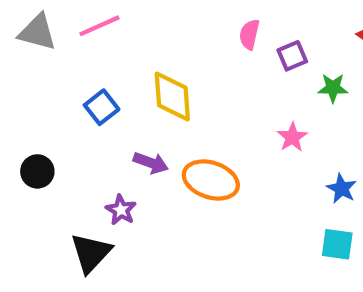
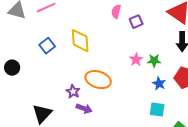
green star: (333, 88) -> (154, 61), moved
purple arrow: (151, 163) -> (84, 109), moved
black circle: (37, 171) -> (12, 68), moved
purple star: (121, 210) -> (73, 92), moved

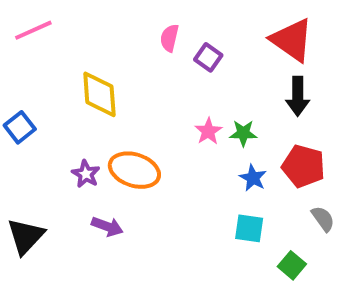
purple square: (136, 22) -> (208, 57), turned -32
blue square: (47, 46) -> (20, 127), moved
purple star: (73, 92) -> (86, 174), moved

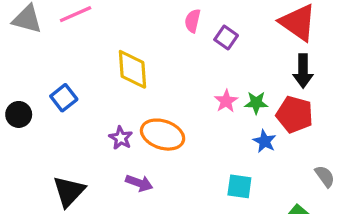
red pentagon: (304, 166) -> (295, 114), moved
cyan square: (249, 228) -> (239, 186), moved

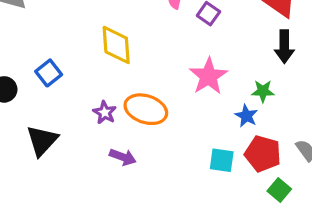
pink star: (226, 101) -> (208, 76), size x1.6
green star: (256, 103) -> (263, 91), moved
red pentagon: (295, 114) -> (263, 154), moved
black triangle: (69, 191) -> (42, 141), moved

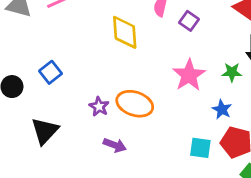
yellow diamond: (116, 45) -> (125, 32), moved
green star: (263, 91) -> (232, 72), moved

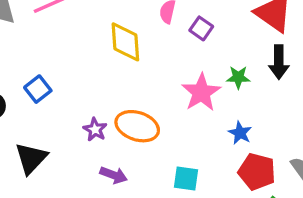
green star: (232, 72) -> (238, 77), moved
cyan square: (200, 148) -> (186, 178), moved

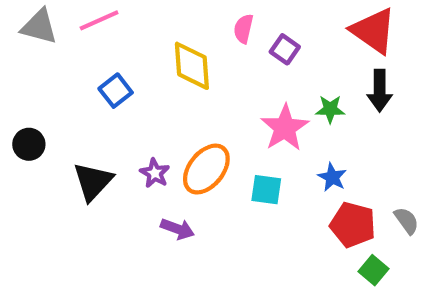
blue square: (38, 89) -> (116, 91), moved
orange ellipse: (137, 126) -> (206, 169), turned -69
black triangle: (31, 158) -> (93, 181), moved
cyan square: (186, 178) -> (266, 190), moved

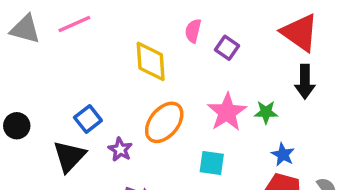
blue square: (116, 91) -> (88, 119), moved
green star: (330, 109) -> (266, 112), moved
orange ellipse: (206, 169) -> (164, 122), moved
blue star: (332, 177) -> (283, 155), moved

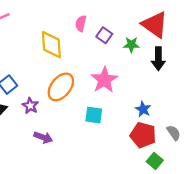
green star: (266, 112) -> (131, 45), moved

